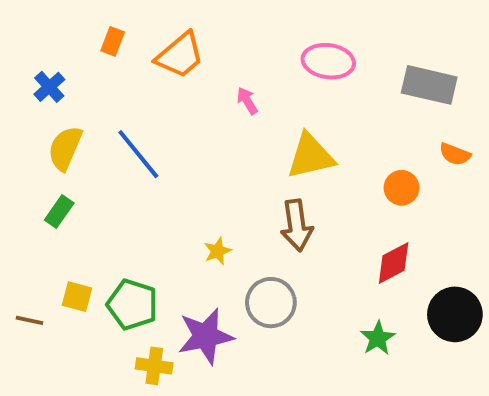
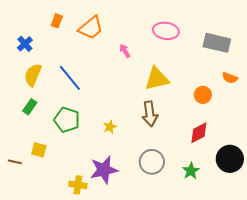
gray circle: (271, 303) -> (152, 162), moved
green pentagon: (132, 305) -> (67, 120), moved

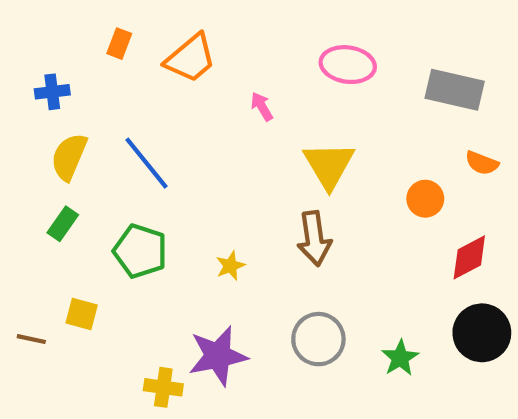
blue cross: (25, 44) -> (52, 92), turned 35
yellow triangle: (157, 79) -> (329, 165), turned -48
red diamond: (199, 133) -> (469, 257), moved

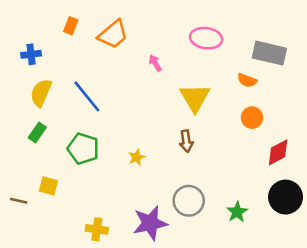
orange semicircle: (482, 163) -> (247, 80), moved
brown arrow: (314, 239) -> (186, 141), size x0.7
purple star: (218, 356) -> (150, 223), moved

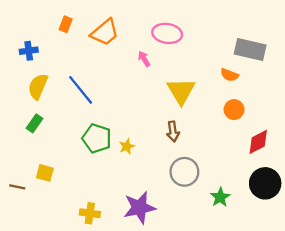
pink ellipse: (206, 38) -> (167, 33), moved
green pentagon: (83, 149) -> (97, 138), moved
gray circle: (189, 201) -> (184, 172), moved

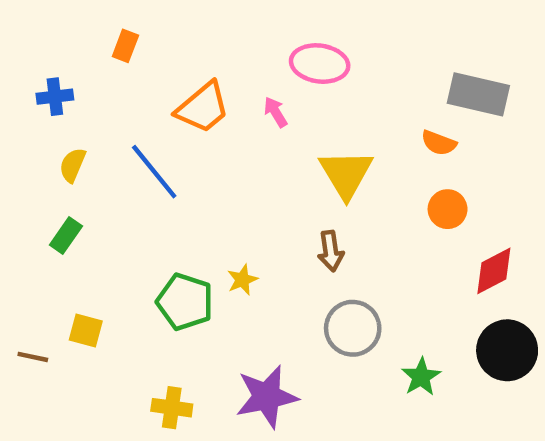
orange trapezoid: (105, 32) -> (203, 108), moved
yellow semicircle: (38, 86) -> (73, 165), size x0.7
green pentagon: (97, 138) -> (185, 302), moved

